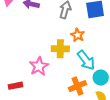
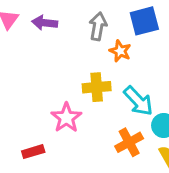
orange star: (78, 35) -> (120, 51), moved

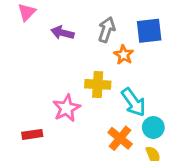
purple arrow: (45, 23) -> (62, 33), moved
orange cross: (129, 142) -> (120, 138), turned -30

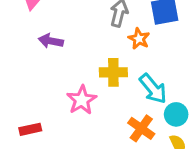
purple arrow: (62, 33) -> (51, 41), moved
red rectangle: (32, 134) -> (30, 129), moved

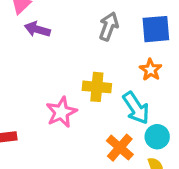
orange star: (139, 39) -> (151, 70), moved
purple arrow: (51, 41) -> (37, 29), moved

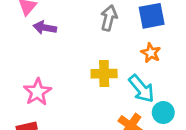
pink star: (61, 112) -> (37, 92), moved

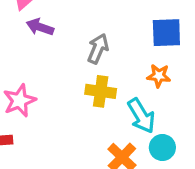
gray arrow: (109, 18) -> (98, 49), moved
orange star: (151, 53) -> (159, 76), turned -30

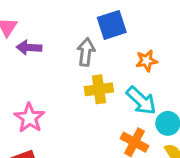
blue square: (166, 33) -> (112, 25), moved

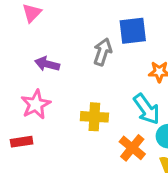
purple arrow: (29, 48) -> (47, 64), moved
yellow cross: (99, 89) -> (94, 117), moved

